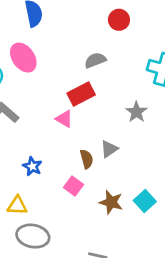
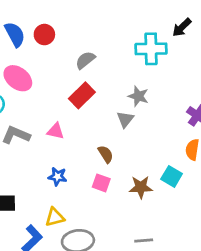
red circle: (119, 20) -> (44, 35), moved
pink triangle: (64, 119) -> (56, 131), moved
gray triangle: (109, 149) -> (125, 119), moved

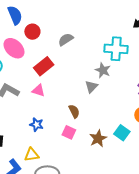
red circle: (44, 35) -> (32, 32), moved
cyan cross: (151, 49) -> (116, 49), moved
red rectangle: (82, 95) -> (44, 66), moved
brown star: (141, 187) -> (98, 138), turned -30

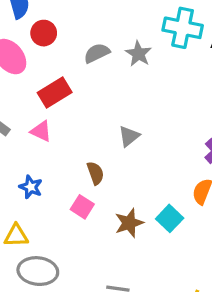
cyan cross: (116, 49) -> (183, 28), moved
gray star: (103, 70) -> (138, 54), moved

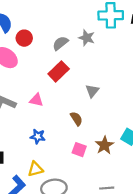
red rectangle: (55, 92) -> (59, 71), moved
pink square: (82, 207) -> (79, 150), moved

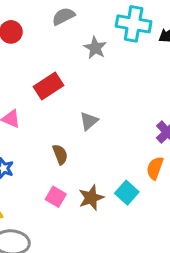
gray semicircle: (60, 43) -> (63, 16), moved

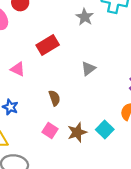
gray triangle: (89, 121) -> (88, 69), moved

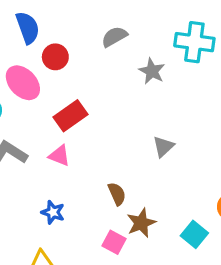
red rectangle: (48, 45) -> (70, 116), moved
brown star: (77, 132) -> (141, 223), moved

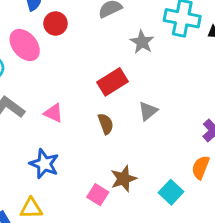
red rectangle: (70, 116) -> (113, 82), moved
brown semicircle: (117, 194) -> (106, 124), moved
blue star: (53, 212) -> (44, 164), size x1.4

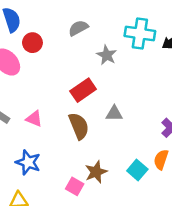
gray triangle: (148, 111) -> (114, 114), turned 42
brown semicircle: (106, 124) -> (79, 126), size x1.5
cyan square: (171, 192) -> (137, 170), moved

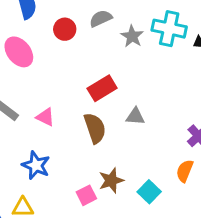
red circle: (32, 43) -> (65, 29), moved
gray star: (107, 55) -> (132, 36), moved
cyan square: (137, 170) -> (149, 192), moved
pink square: (75, 186) -> (86, 195), turned 30

